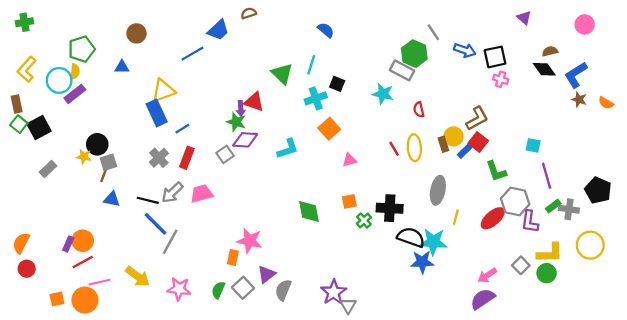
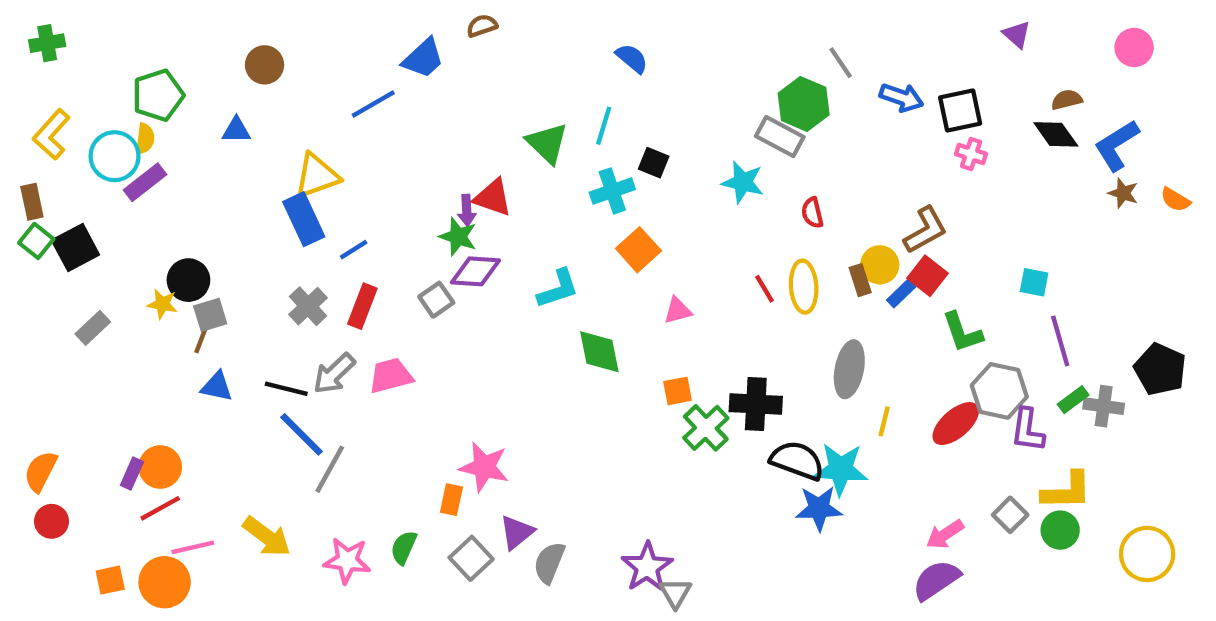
green diamond: (309, 212) -> (599, 352), moved
green cross: (364, 221) -> (706, 428), size x1.5
yellow circle: (590, 245) -> (1147, 554), moved
green semicircle: (218, 290) -> (404, 547), moved

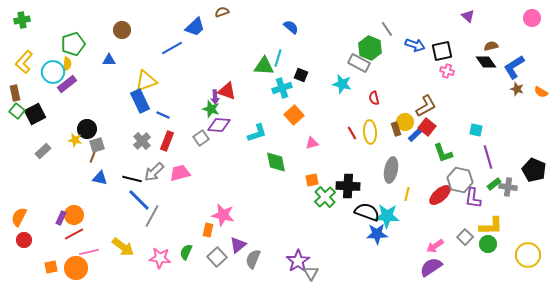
pink circle: (1134, 47) -> (532, 18), moved
green triangle: (547, 143) -> (264, 66), moved, turned -40
blue line: (354, 250) -> (163, 115), turned 56

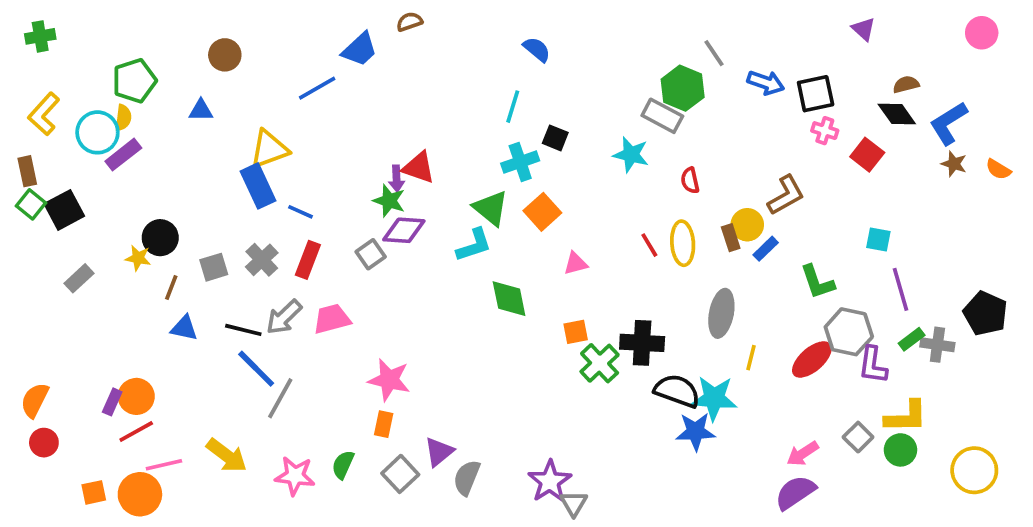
green triangle: (264, 66) -> (491, 208), moved, turned 35
red square: (427, 127) -> (867, 155), moved
gray square: (97, 145) -> (214, 267), moved
pink star: (223, 215) -> (389, 380), moved

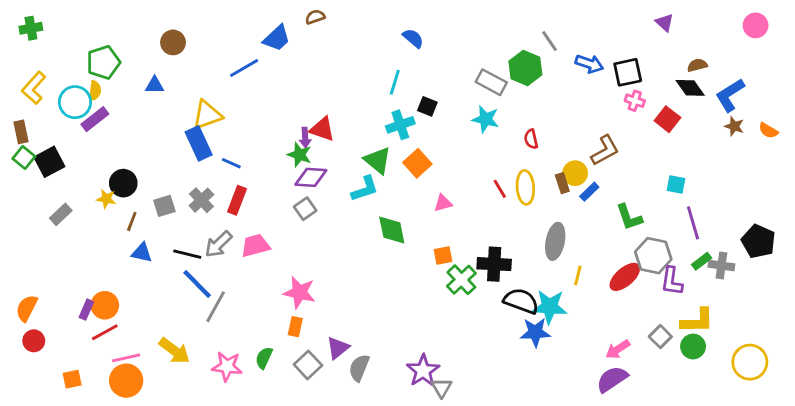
gray rectangle: (662, 116) -> (491, 82), moved
gray square: (371, 254) -> (305, 209), moved
orange circle: (140, 494) -> (126, 381), moved

